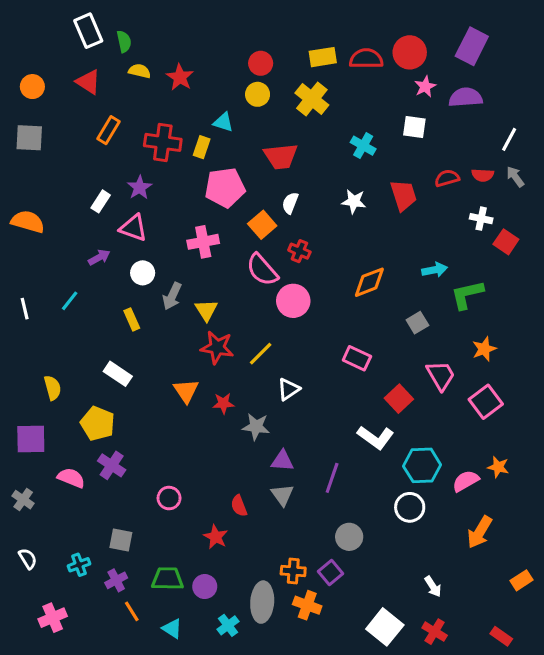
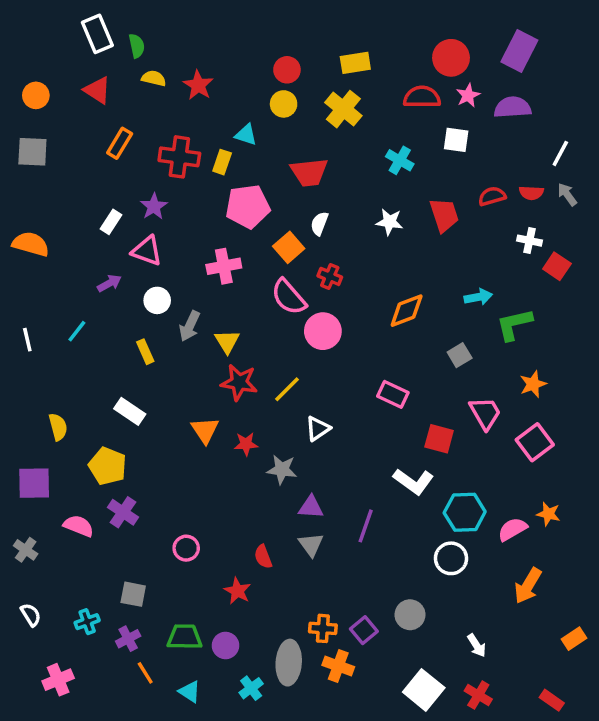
red semicircle: (366, 59) -> (422, 97), moved
red square: (399, 399) -> (439, 439), turned -32
gray circle: (349, 537) -> (410, 615), moved

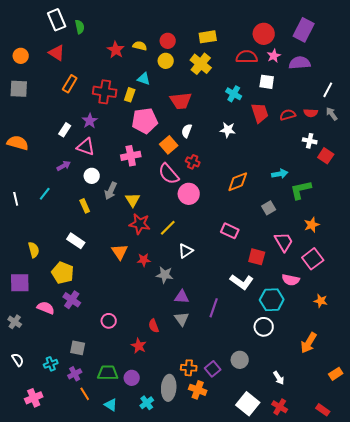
yellow semicircle: (154, 78) -> (140, 46), moved
red trapezoid: (444, 215) -> (260, 113), moved
pink semicircle: (513, 529) -> (291, 280), moved, turned -138

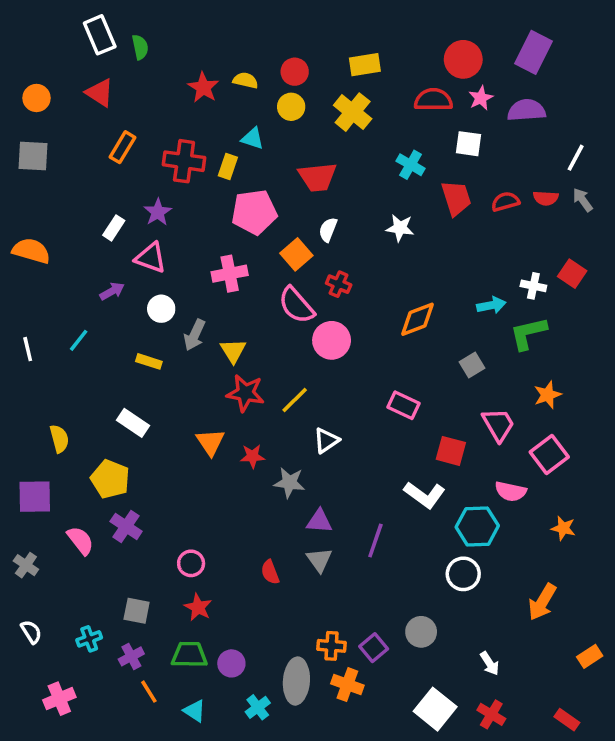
white cross: (310, 141) -> (533, 286), moved
yellow rectangle: (85, 206) -> (149, 361), turned -48
pink semicircle: (46, 308) -> (80, 541), turned 30
red star: (139, 346) -> (198, 607), moved

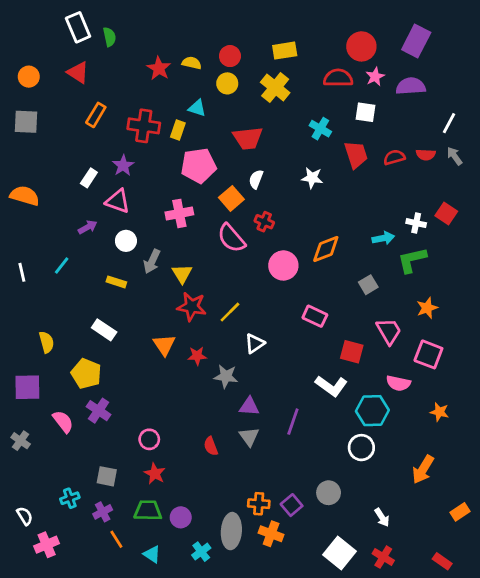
pink circle: (332, 340) -> (283, 265), moved
pink square: (549, 454) -> (428, 354), turned -32
white semicircle: (31, 632) -> (25, 516), moved

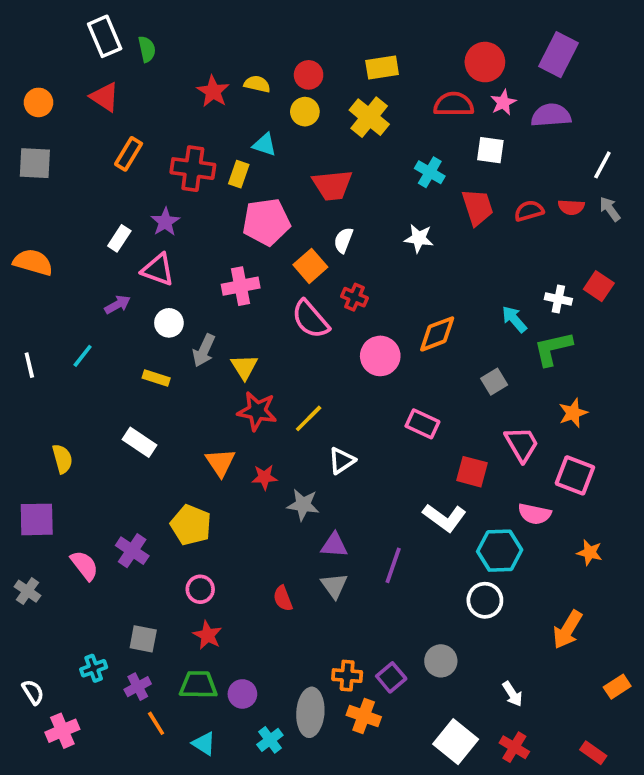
cyan arrow: (383, 238) -> (514, 319), turned -120
yellow pentagon: (86, 374) -> (191, 525), moved

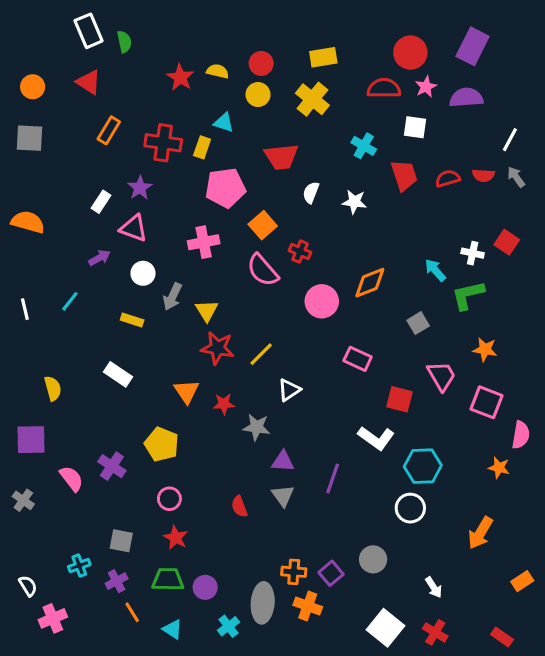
white semicircle: (343, 240) -> (311, 192), moved
orange star: (573, 413) -> (485, 349), turned 30
pink semicircle: (535, 514) -> (521, 435), moved, turned -92

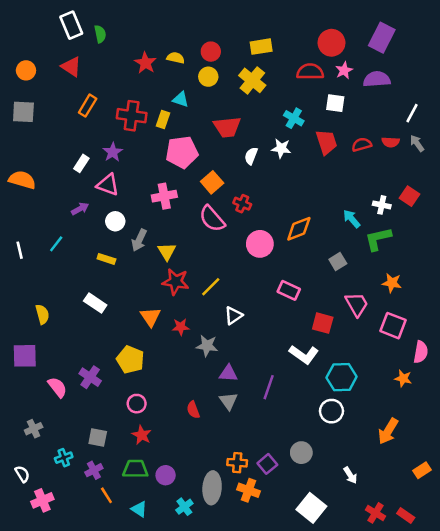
white star: (354, 202) -> (281, 148), moved
gray cross: (23, 500) -> (34, 429), moved, turned 30
red cross: (435, 632) -> (375, 513), moved

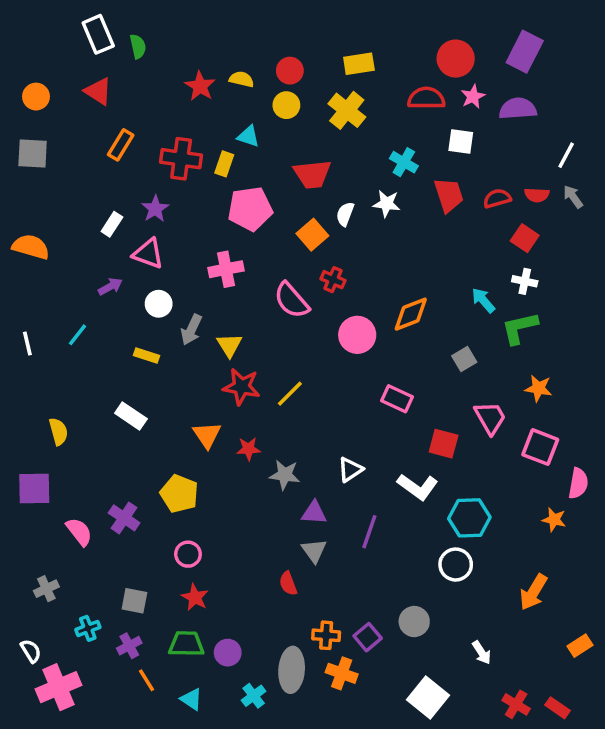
orange square: (212, 182) -> (312, 235), moved
red square: (409, 196) -> (525, 238), moved
white triangle: (233, 316) -> (350, 470), moved
red semicircle: (193, 410) -> (288, 584), moved
pink cross: (42, 500) -> (58, 687), size x1.4

